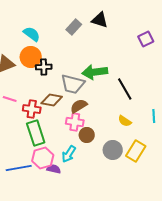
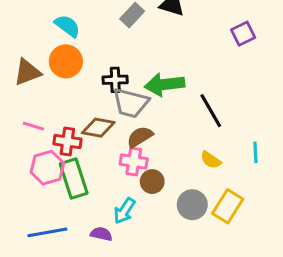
black cross: (44, 67) -> (115, 80), moved
pink hexagon: (43, 158) -> (47, 168), moved

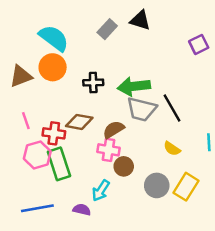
cyan semicircle: (67, 26) -> (54, 38), size x1.4
gray trapezoid: (131, 103) -> (141, 109), moved
pink line: (33, 126) -> (26, 121), turned 54

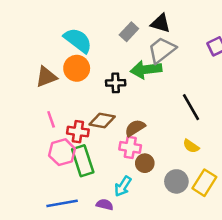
green arrow: (134, 86) -> (146, 69), moved
gray trapezoid: (141, 109) -> (162, 50), moved, turned 128

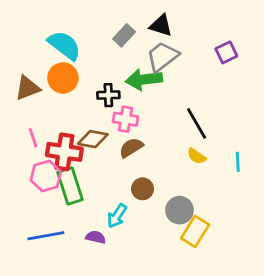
red cross: (78, 132) -> (64, 152), size x1.4
yellow semicircle: (191, 146) -> (197, 156), moved
pink cross: (130, 147) -> (125, 119), moved
yellow rectangle: (204, 183) -> (195, 231), moved

